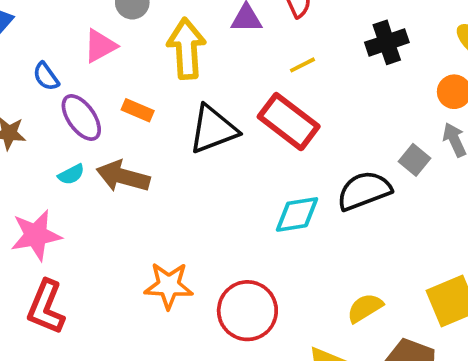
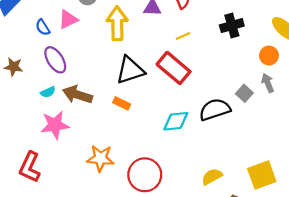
blue semicircle: (46, 76) -> (43, 27), moved
orange rectangle: (138, 110) -> (122, 103), moved
pink star: (36, 235) -> (55, 125), moved

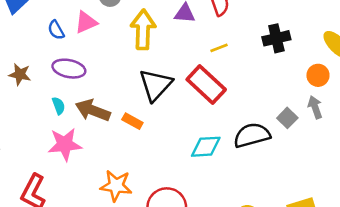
purple ellipse: (55, 60) -> (69, 69), turned -48
black triangle: (130, 70) -> (156, 85), turned -32
cyan semicircle: (48, 92) -> (59, 106), turned -88
orange rectangle: (122, 103) -> (132, 121), moved

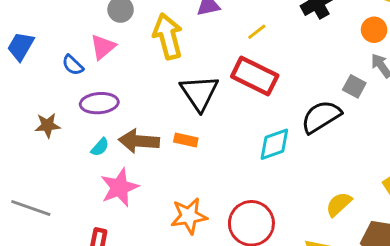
cyan semicircle: (59, 106) -> (100, 147), turned 78

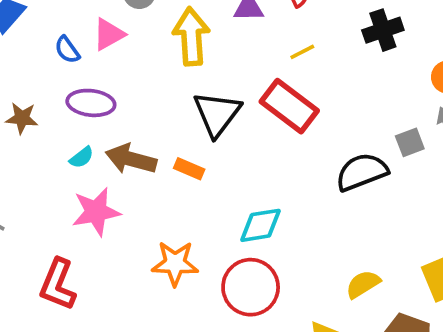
gray square: (354, 86) -> (410, 142), turned 30
cyan diamond: (274, 144) -> (260, 225), moved

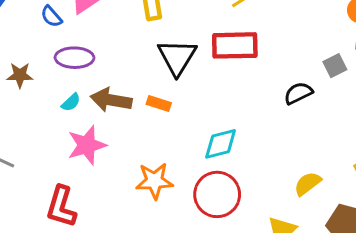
red rectangle: (289, 106) -> (235, 45), turned -33
black semicircle: (362, 172) -> (298, 93), size x0.7

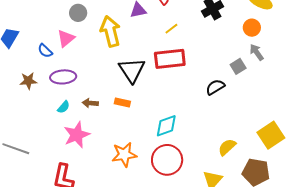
brown star: (20, 75) -> (28, 81), moved
brown arrow: (111, 100) -> (90, 103), size x0.6

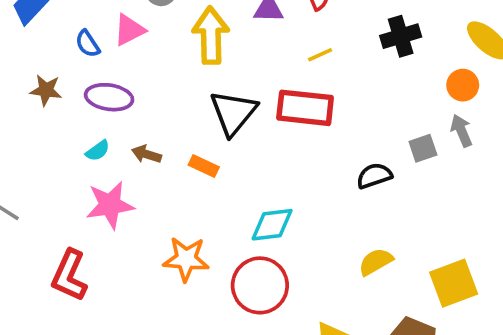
yellow semicircle: (227, 147) -> (376, 262), moved

